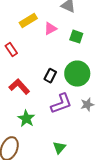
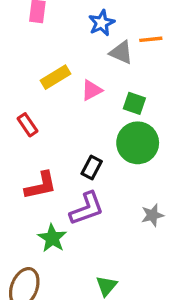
green circle: (77, 74) -> (138, 143), moved
red L-shape: (19, 87) -> (41, 186), turned 120
purple L-shape: (61, 104) -> (87, 209), moved

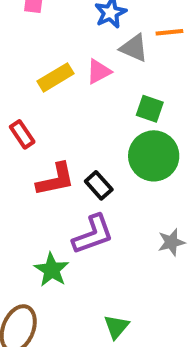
pink triangle: (92, 90) -> (99, 72), moved
black rectangle: (92, 168) -> (99, 185), turned -70
red L-shape: (41, 186) -> (56, 179), moved

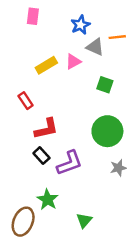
green circle: (154, 156) -> (107, 131), moved
black rectangle: (99, 185) -> (41, 156), moved
green star: (52, 270) -> (48, 200), moved

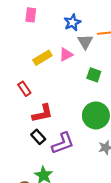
gray triangle: (95, 47) -> (85, 42), turned 35

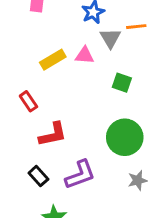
pink triangle: (66, 55) -> (84, 55), turned 32
black rectangle: (38, 137) -> (38, 176), moved

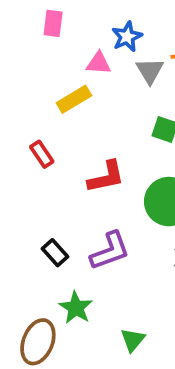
pink triangle: (84, 55) -> (99, 63), moved
red L-shape: (53, 134) -> (106, 177), moved

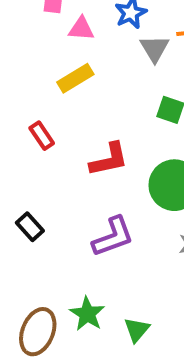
pink triangle: (99, 63) -> (81, 29), moved
black rectangle: (55, 253) -> (30, 227), moved
green star: (76, 308) -> (87, 314), moved

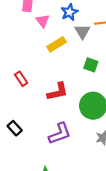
pink triangle: (81, 29) -> (43, 21), turned 48
yellow rectangle: (75, 78) -> (57, 44), moved

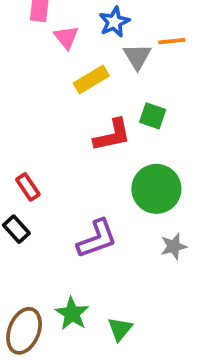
red rectangle: (21, 79) -> (28, 187), moved
red L-shape: (58, 92) -> (112, 135), moved

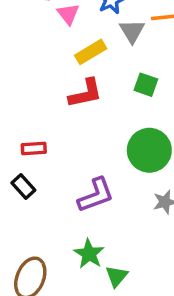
red L-shape: (112, 135) -> (85, 93), moved
red rectangle: (28, 187) -> (34, 149), turned -60
green star: (72, 314) -> (89, 254), moved

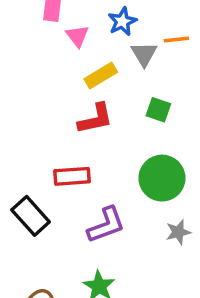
red rectangle: (34, 149) -> (72, 176), moved, size x1.4
black rectangle: (23, 186) -> (31, 216), size x1.5

